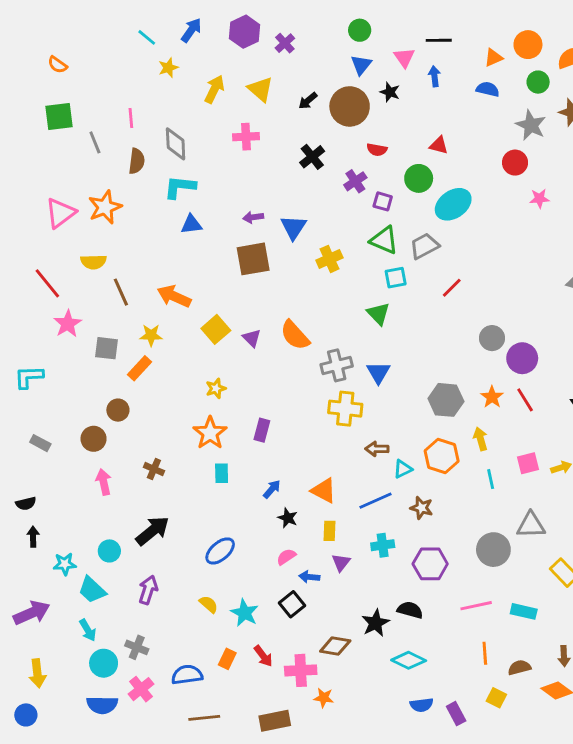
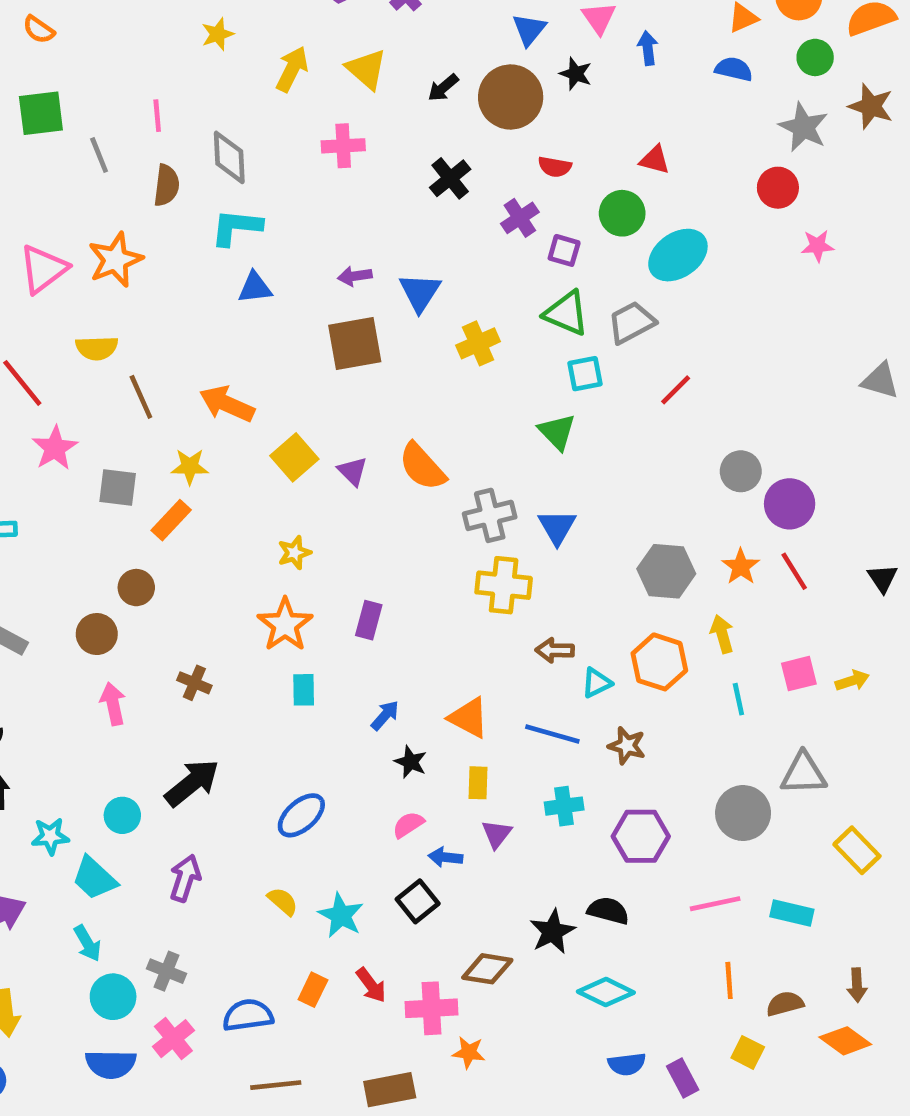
blue line: (375, 501) -> (552, 734), turned 40

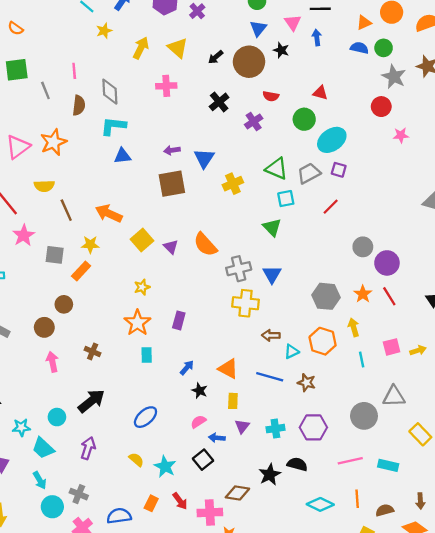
green circle: (815, 57) -> (384, 48), moved
purple square: (564, 250) -> (339, 170), moved
cyan cross: (564, 806) -> (275, 429), moved
cyan diamond: (606, 992) -> (320, 504), moved

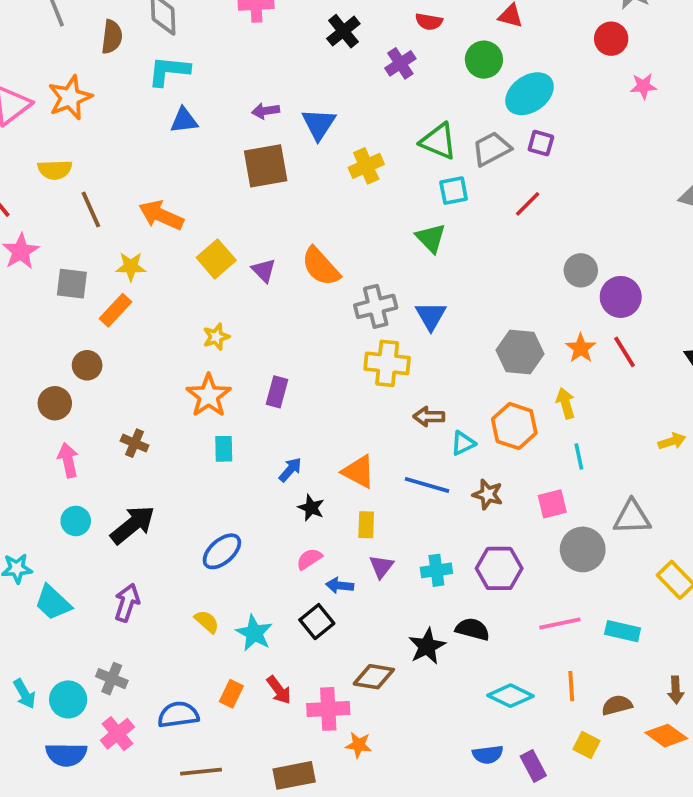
pink square: (392, 347) -> (552, 504), moved
cyan circle: (57, 417) -> (76, 521), moved
cyan arrow: (40, 480) -> (24, 694), moved

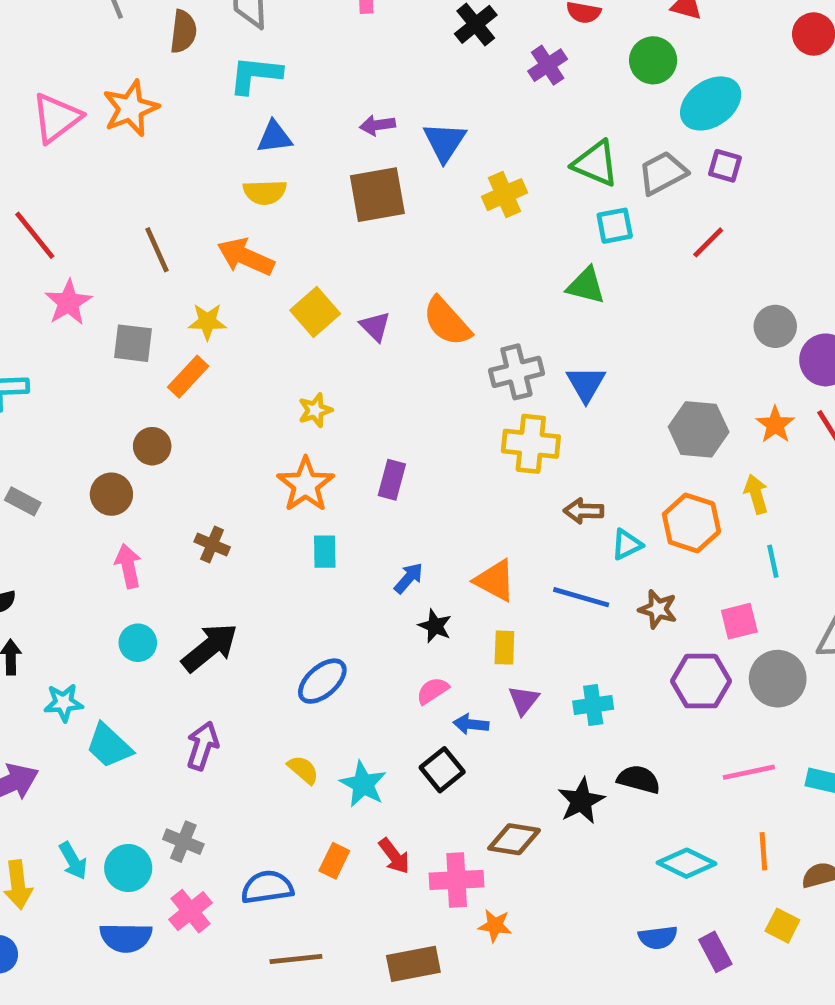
yellow semicircle: (55, 170) -> (265, 192), moved
green triangle: (431, 238) -> (586, 286), turned -32
purple hexagon: (499, 568) -> (701, 681), moved

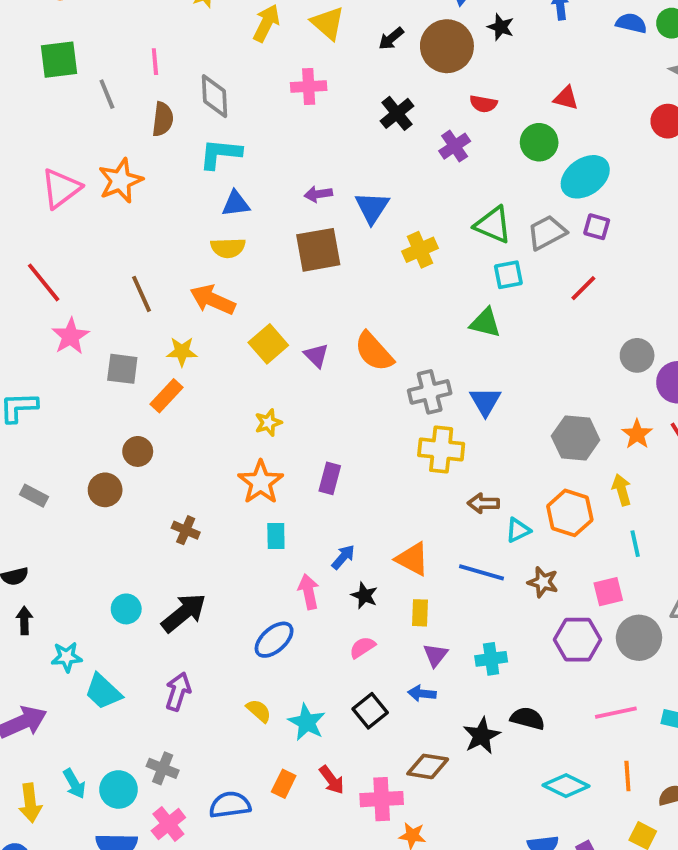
pink arrow: (128, 566) -> (309, 592), moved
blue arrow: (471, 724) -> (422, 693), moved

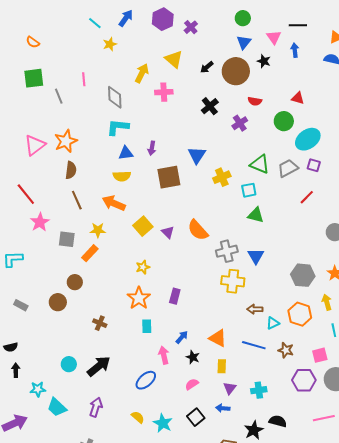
yellow arrow: (266, 23) -> (142, 73), moved
brown semicircle: (163, 119) -> (71, 170), moved
purple arrow: (318, 194) -> (152, 148), moved, turned -72
cyan square: (508, 275) -> (249, 190), moved

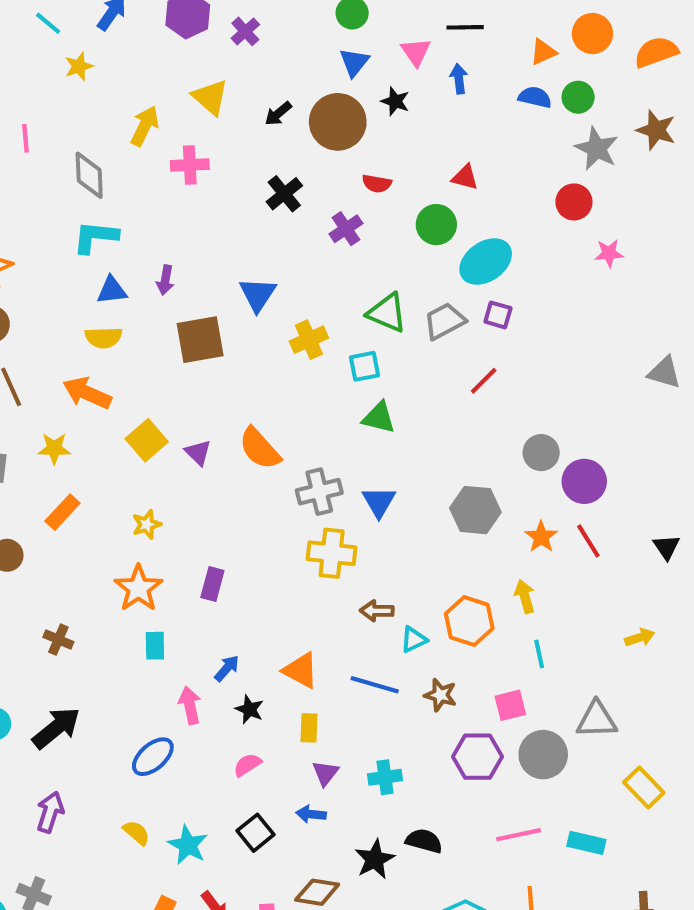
orange rectangle: (90, 253) -> (62, 512), moved
gray hexagon: (303, 275) -> (475, 510), moved

